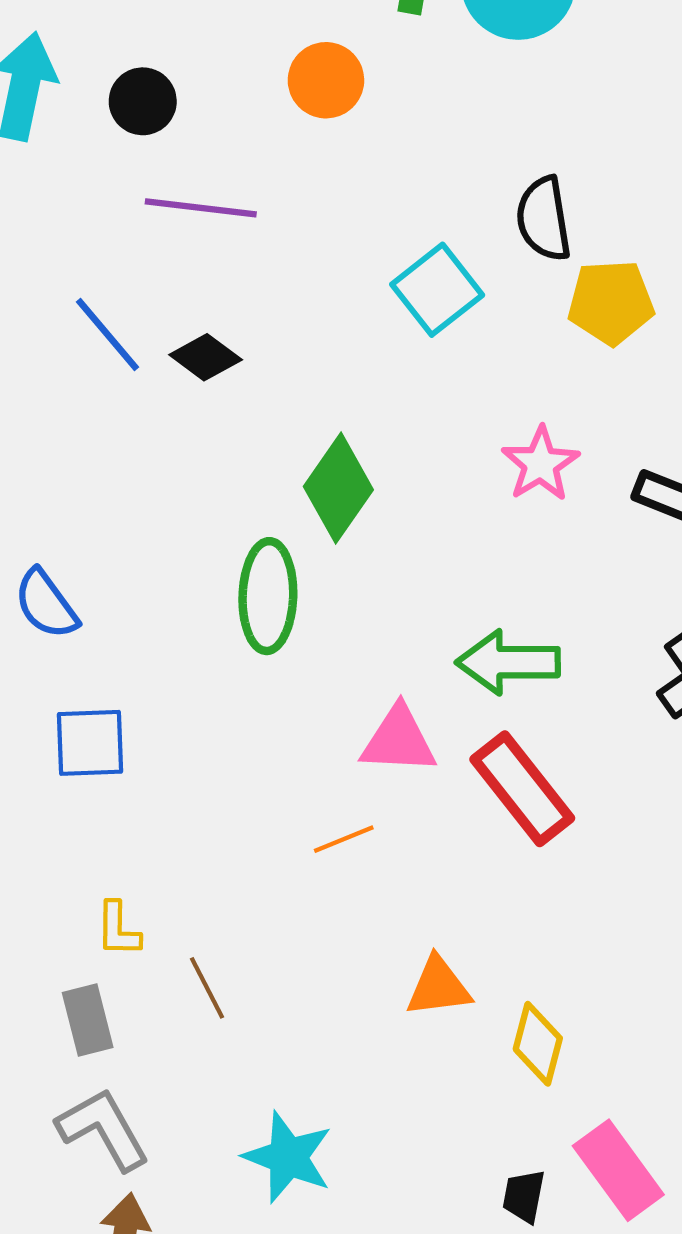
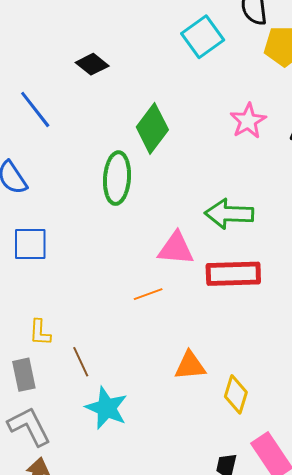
blue line: (108, 334) -> (35, 109), moved
red rectangle: (522, 789) -> (233, 274), turned -56
cyan star: (288, 1157) -> (107, 408), moved

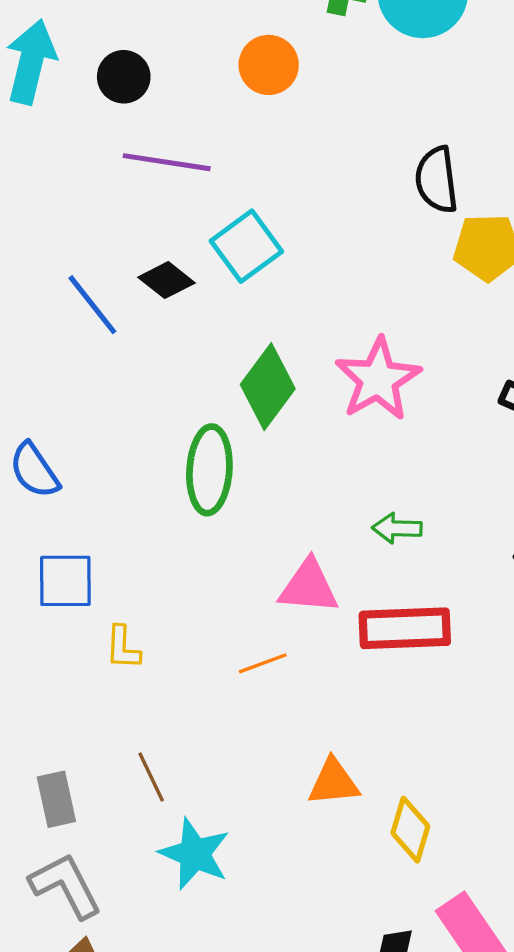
cyan square: (203, 37) -> (246, 246), moved
blue line: (35, 109) -> (92, 305), moved
pink star: (248, 121) -> (378, 379), moved, size x1.4
green arrow: (229, 214) -> (397, 528), size x0.6
yellow L-shape: (40, 332) -> (123, 648), moved

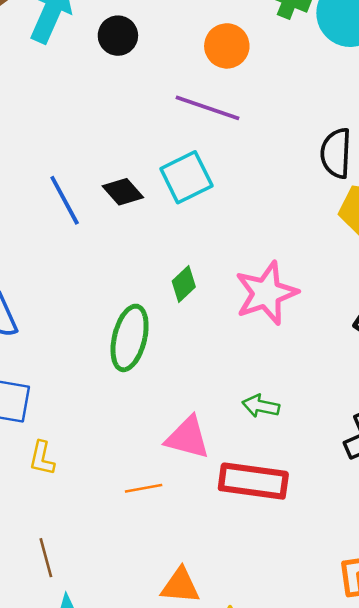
purple line: (167, 162) -> (207, 108), moved
green diamond: (268, 387) -> (184, 284), size x0.6

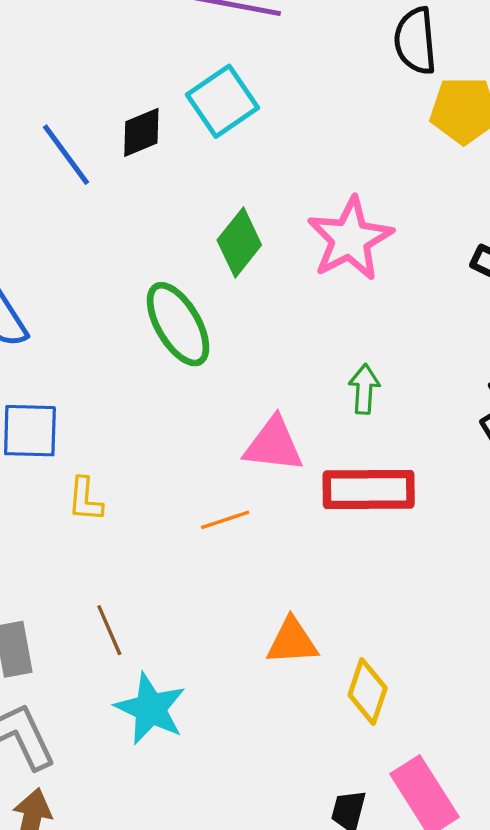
black diamond: (123, 192) -> (141, 132), turned -63
green diamond: (184, 284) -> (239, 243), size x1.4
green ellipse: (130, 338) -> (178, 324), turned -36
green arrow: (261, 406) -> (364, 389), turned 90

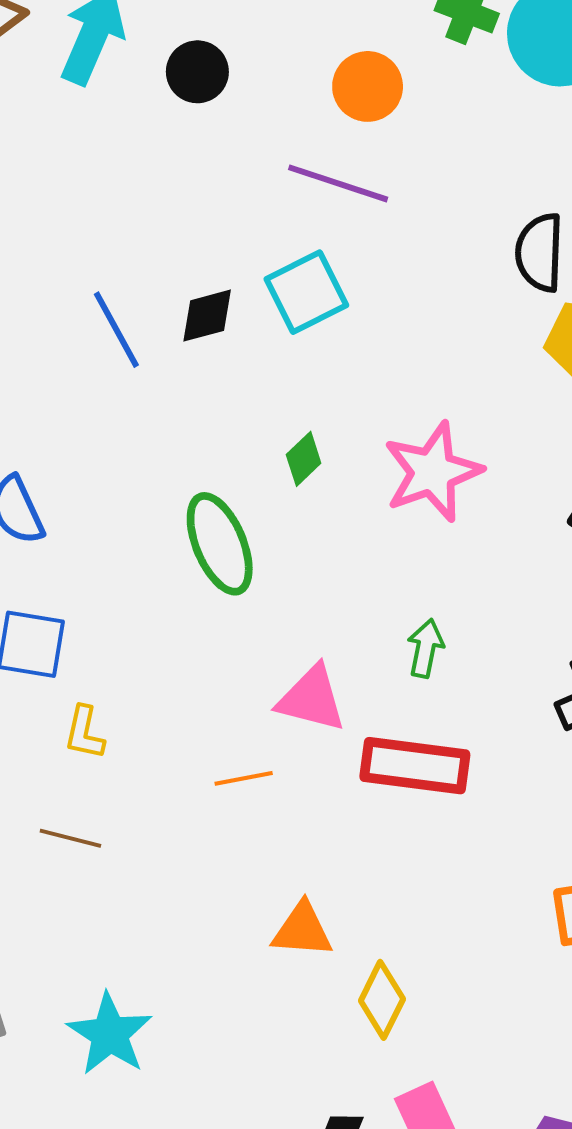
green diamond: (239, 243) -> (304, 459), size x0.7
brown line: (109, 630) -> (70, 838), moved, turned -60
cyan star: (150, 709) -> (110, 1034), moved

